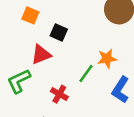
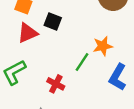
red triangle: (41, 55) -> (28, 33), moved

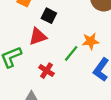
red triangle: (28, 33) -> (38, 36), moved

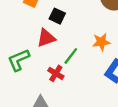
green line: (71, 53) -> (71, 56), moved

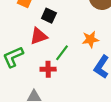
red cross: (56, 73) -> (48, 69), turned -32

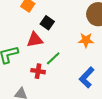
orange star: (90, 39) -> (86, 40), moved

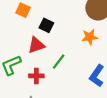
red cross: (38, 71) -> (36, 76), moved

